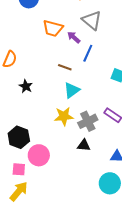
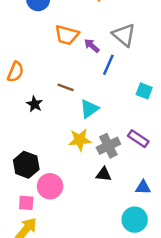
gray triangle: (92, 20) -> (124, 35), moved
brown line: (65, 67) -> (66, 87), moved

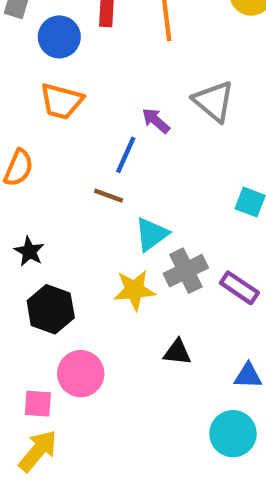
orange trapezoid: (67, 35) -> (61, 101), moved
blue line: (108, 65) -> (126, 155), moved
black star: (35, 104) -> (29, 251), moved
gray cross: (108, 146) -> (186, 271), moved
black hexagon: (26, 165) -> (51, 309), moved

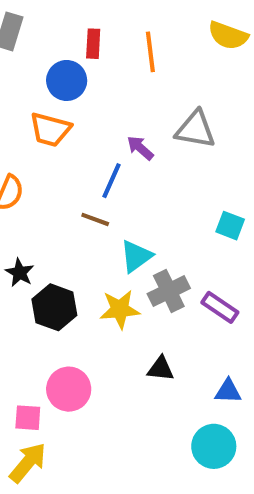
blue circle: (59, 37) -> (67, 80), moved
gray triangle: (214, 101) -> (195, 130), turned -30
black hexagon: (51, 309) -> (54, 307), moved

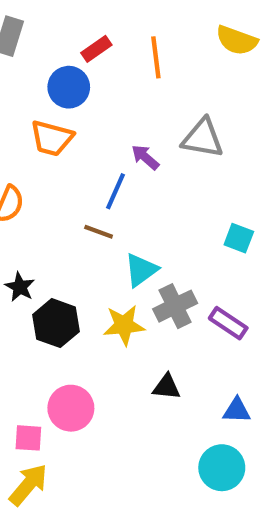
red rectangle: (93, 44) -> (96, 49), turned 52

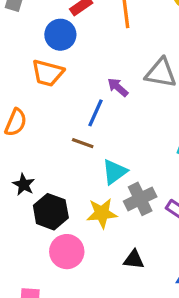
pink circle: (71, 408) -> (67, 252), moved

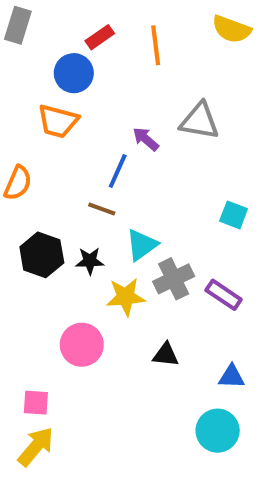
black star: (24, 185) -> (90, 261), moved, turned -30
black hexagon: (51, 212) -> (42, 255), moved

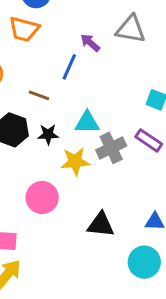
brown line: (102, 209) -> (39, 95), moved
cyan triangle: (142, 245) -> (87, 122), turned 36
purple rectangle: (224, 295) -> (149, 140), moved
black triangle: (166, 355) -> (101, 225), moved, size x1.4

